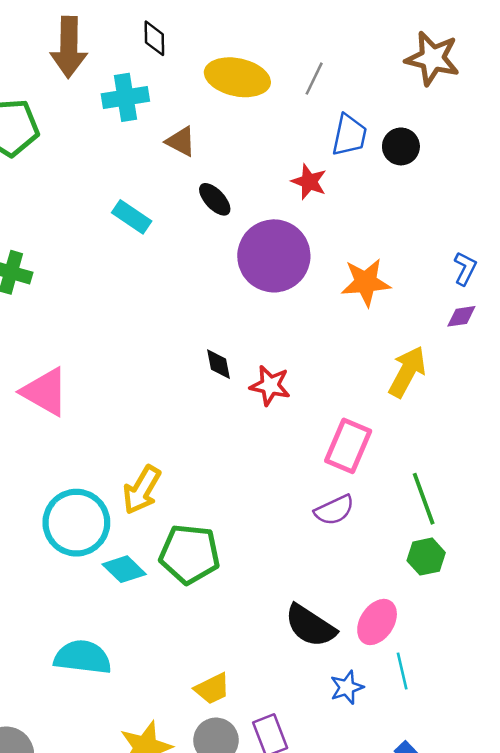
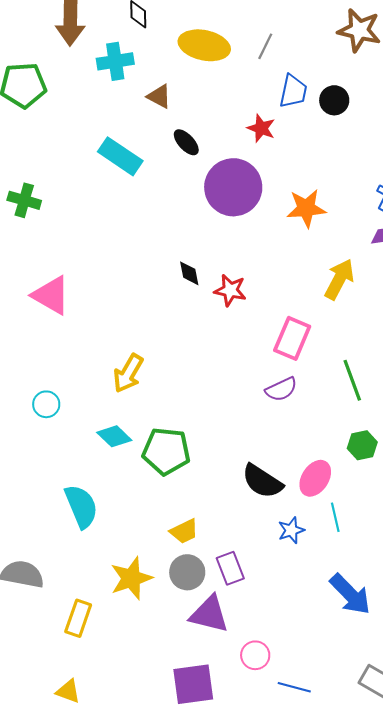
cyan rectangle: (132, 217) -> (120, 156), size x1.4
cyan circle: (76, 523) -> (46, 404), moved, size x0.5
green pentagon: (190, 554) -> (166, 451), moved
green hexagon: (426, 557) -> (362, 445), moved
cyan semicircle: (83, 657) -> (81, 506), turned 60

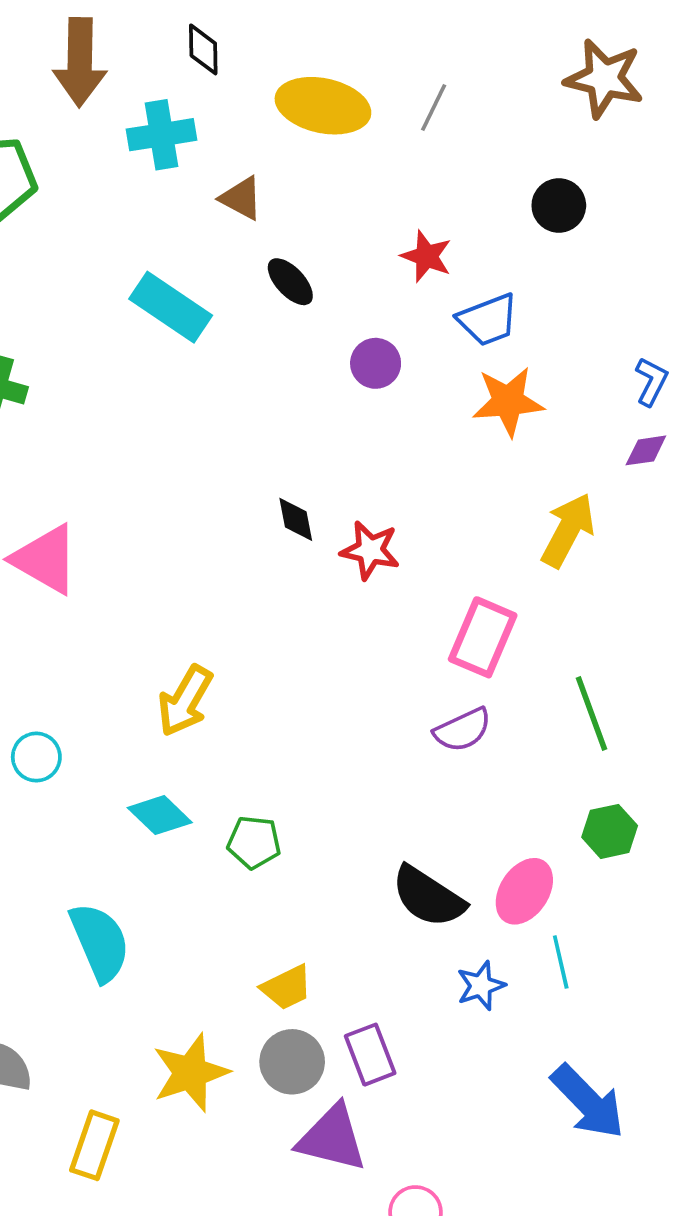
blue trapezoid: (293, 91) -> (488, 320), moved, turned 57
purple circle: (233, 187) -> (376, 363), size x0.5
green pentagon: (166, 451) -> (254, 842), size x0.6

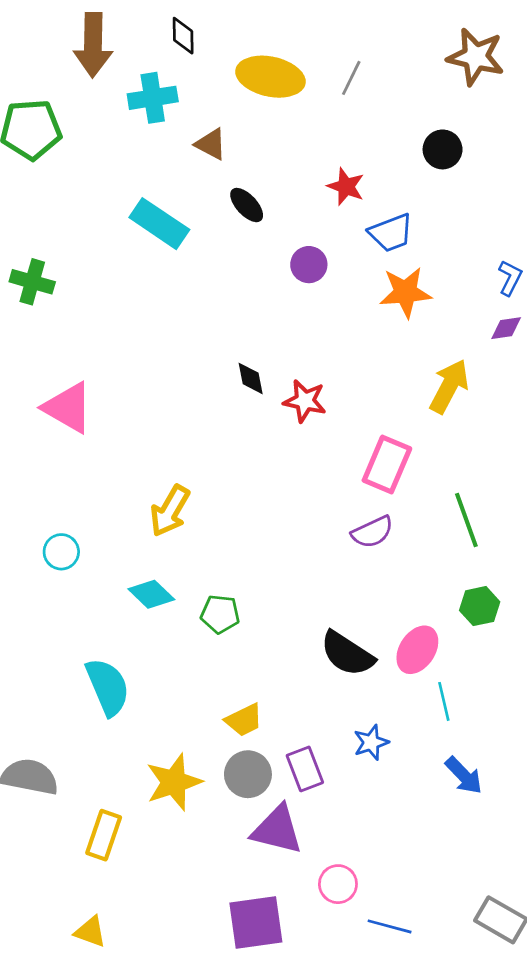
blue star: (481, 986) -> (371, 742), moved
blue arrow: (588, 1102) -> (464, 776), moved, size x0.7

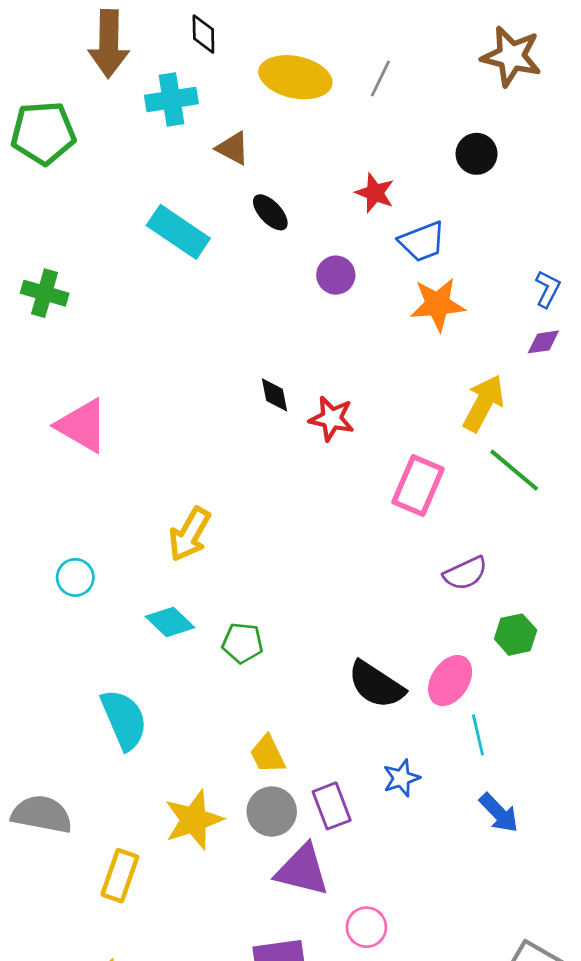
green line: (466, 520) -> (514, 470), moved, turned -30
purple semicircle: (372, 532) -> (465, 573), moved
yellow trapezoid: (244, 720) -> (268, 754), turned 90

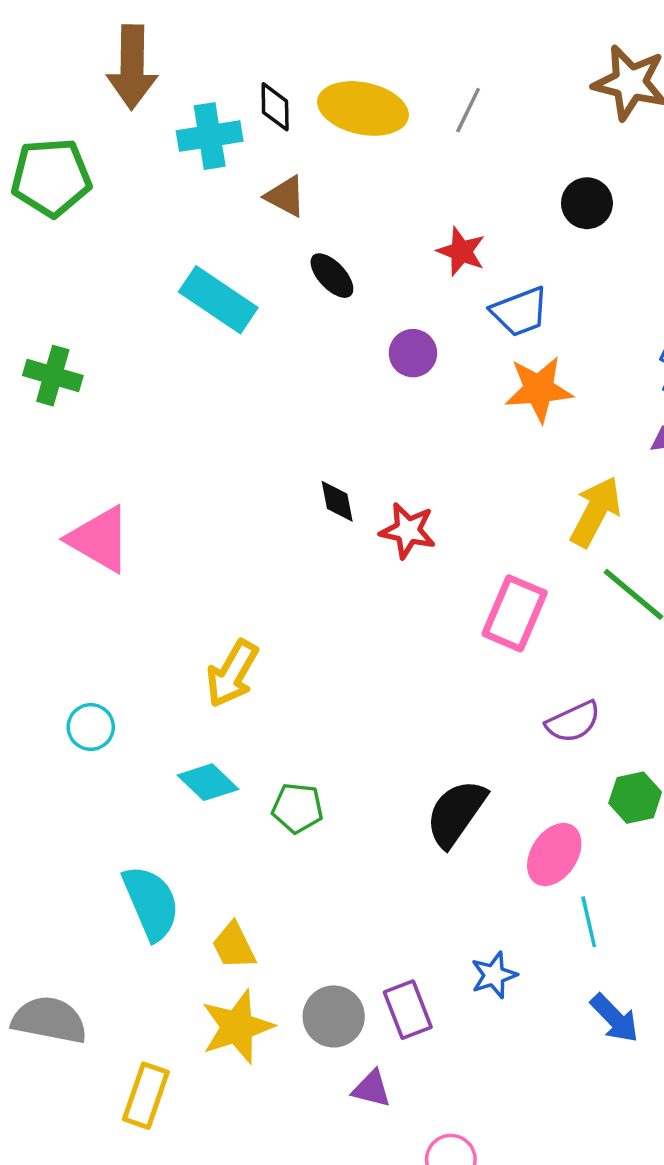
black diamond: (203, 34) -> (275, 107), moved
black semicircle: (376, 685) -> (456, 813), moved, turned 92
yellow trapezoid: (268, 754) -> (234, 946), moved
purple triangle: (302, 870) -> (372, 1089), size x0.6

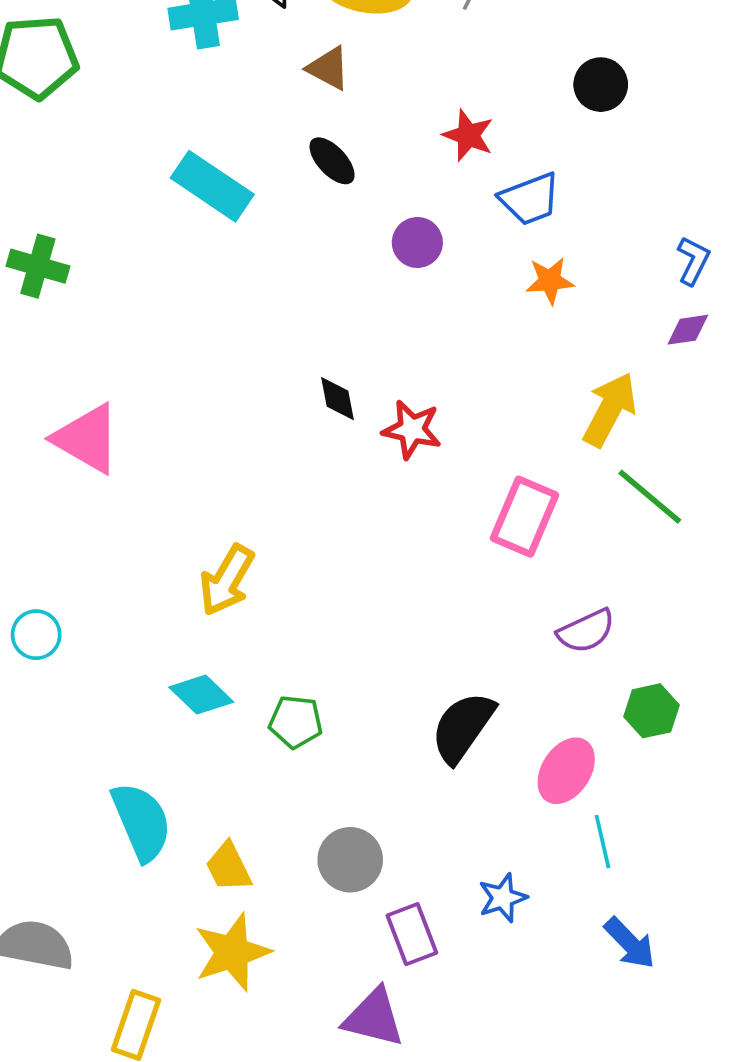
brown triangle: (285, 196) -> (328, 68), moved
orange star: (539, 389) -> (550, 281), size x0.7
cyan circle: (91, 727) -> (36, 635), moved
gray circle: (334, 1016) -> (350, 860), moved
purple triangle: (372, 1089) -> (374, 1018), size x1.5

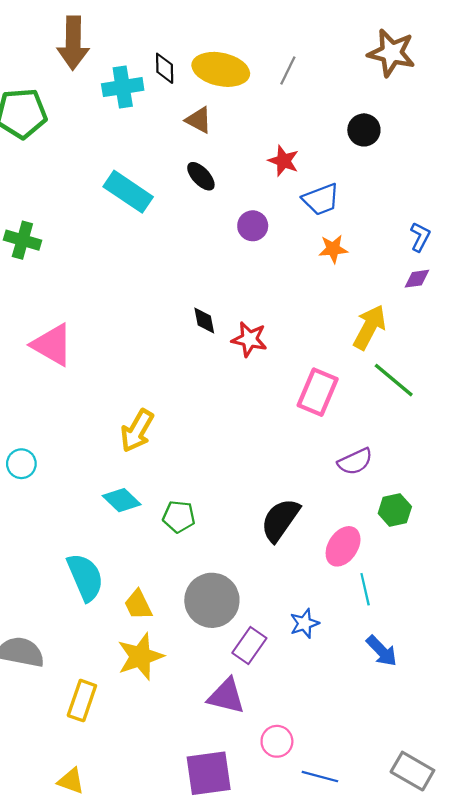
gray circle: (350, 860) -> (212, 600), size x1.4
purple rectangle: (412, 934) -> (249, 645), turned 56

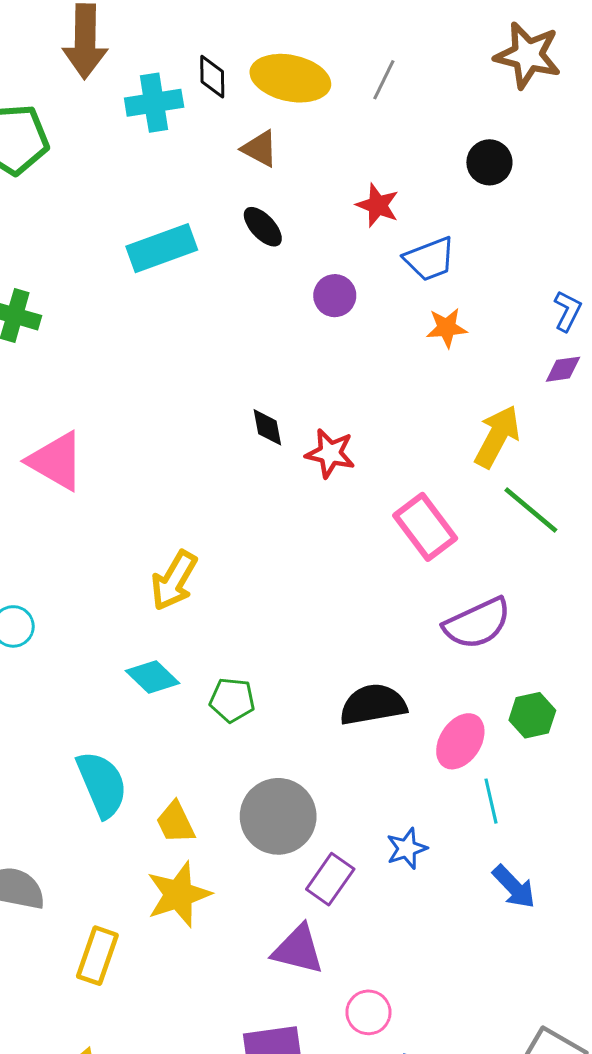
cyan rectangle: (128, 192) -> (162, 248), turned -54
pink rectangle: (318, 392) -> (425, 527), turned -60
purple semicircle: (355, 462) -> (477, 623), size x1.4
green hexagon: (395, 510) -> (532, 715), moved
black semicircle: (280, 520) -> (373, 705), turned 45

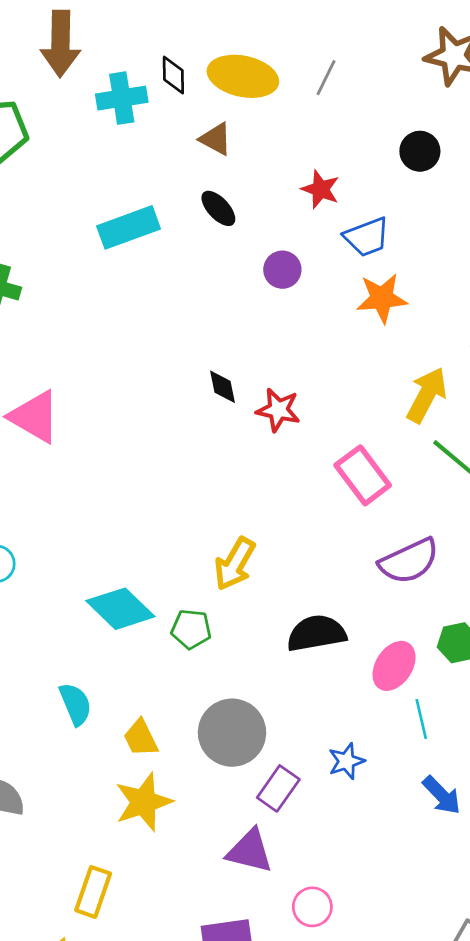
orange star: (447, 328) -> (382, 298), size x1.4
yellow arrow: (174, 580) -> (235, 564), moved
cyan diamond: (153, 677) -> (120, 609), size x1.4
cyan semicircle: (102, 784) -> (75, 704), size x0.7
yellow rectangle: (97, 956) -> (93, 892), moved

